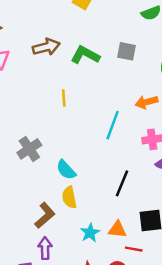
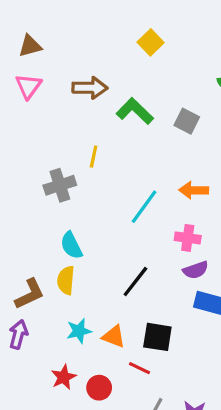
gray cross: (29, 149) -> (60, 185), moved
red line: (134, 249) -> (140, 368), moved

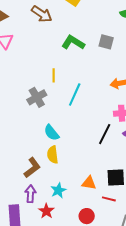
brown arrow: (90, 88) -> (42, 14), moved, turned 45
cyan line: (144, 207) -> (75, 94), moved
black line: (135, 282) -> (105, 134), moved
cyan star: (79, 331) -> (58, 190), moved
red star: (63, 377) -> (46, 211), moved

